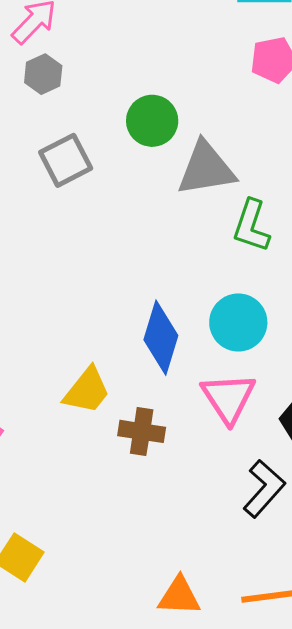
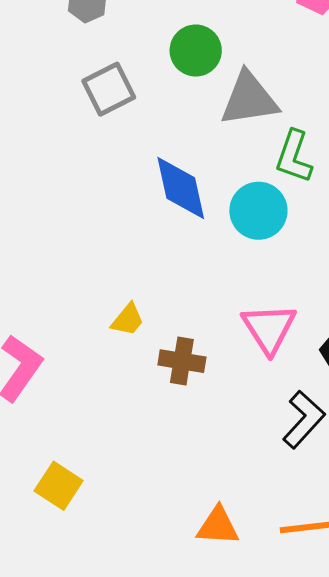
cyan circle: (238, 322) -> (258, 211), moved
blue diamond: (161, 338) -> (181, 188), moved, turned -30
yellow trapezoid: (87, 391) -> (128, 320), size x0.7

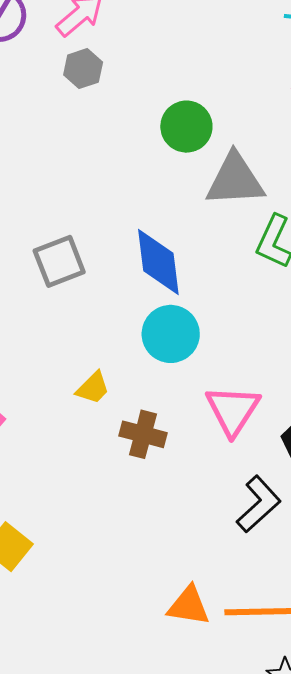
gray square: (109, 89) -> (59, 261), moved
cyan circle: (258, 211) -> (171, 334), moved
orange triangle: (218, 526) -> (189, 606), moved

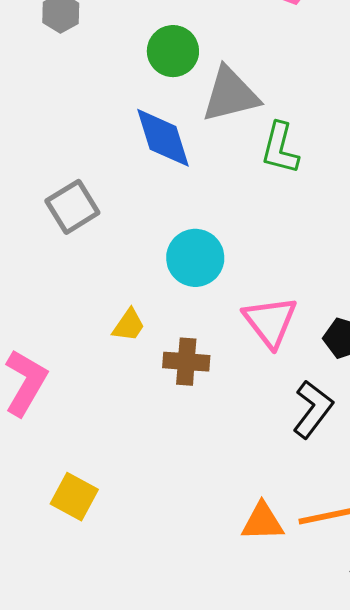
blue diamond: (158, 262) -> (163, 138), moved

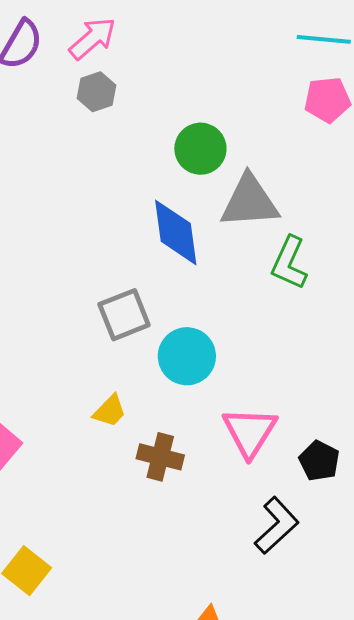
gray square: (72, 207) -> (124, 315), moved

